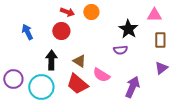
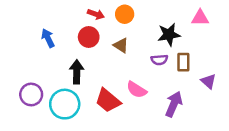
black star: (128, 29) -> (169, 35), turned 30
brown rectangle: (160, 40) -> (183, 62), moved
brown triangle: (79, 61) -> (121, 45), moved
purple triangle: (161, 68) -> (208, 81), turned -40

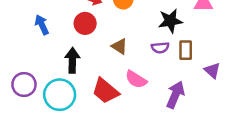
brown triangle: (121, 45) -> (119, 46), moved

